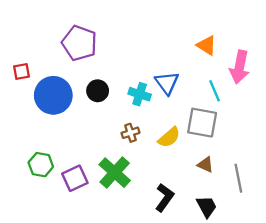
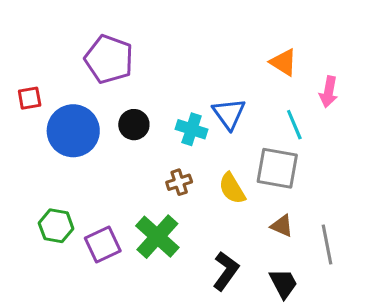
pink arrow: (240, 67) -> (329, 92), size x0.7
yellow semicircle: (169, 137) -> (232, 188), turned 100

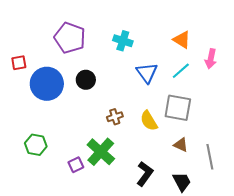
cyan line: (294, 125) -> (181, 71), moved, turned 72
cyan cross: (192, 129) -> (123, 41), moved
purple square: (103, 244) -> (76, 165), moved, size x0.7

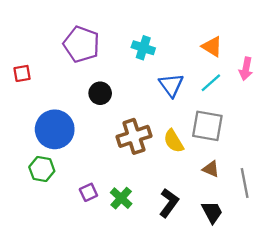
blue circle: (47, 84) -> (55, 129), moved
brown cross: (115, 117) -> (134, 136), size x1.8
green cross: (101, 152) -> (121, 198), moved, size x0.7

